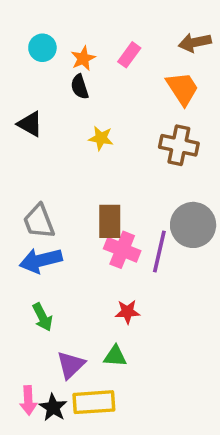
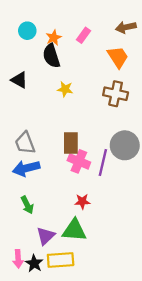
black semicircle: (80, 87) -> (51, 56), size x1.5
green triangle: (115, 356) -> (74, 230), size x1.6

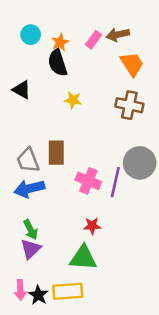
brown arrow: (126, 27) -> (118, 35), moved
brown rectangle: (71, 143) -> (56, 153), moved
purple triangle: (46, 236) -> (31, 249), moved

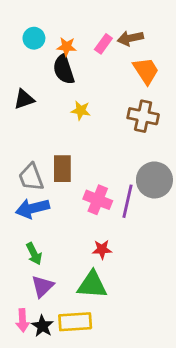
orange star: (60, 42) -> (67, 47), turned 30
black triangle: (22, 90) -> (24, 99), turned -48
purple triangle: (31, 249) -> (42, 286), moved

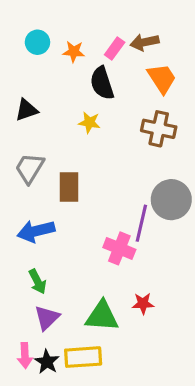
black semicircle: (64, 69) -> (102, 83), moved
gray trapezoid: (31, 177) -> (30, 168), moved, turned 52
pink cross: (98, 200) -> (119, 248), moved
red star: (102, 249) -> (143, 304), moved

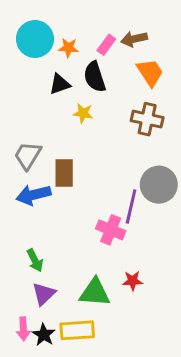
cyan circle: (37, 42) -> (35, 39), size x1.6
black triangle: (26, 110) -> (60, 84), moved
blue arrow: (36, 231) -> (34, 195), moved

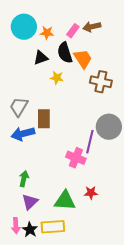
orange trapezoid: (150, 72) -> (83, 59), moved
green arrow: (35, 260) -> (24, 179), turned -140

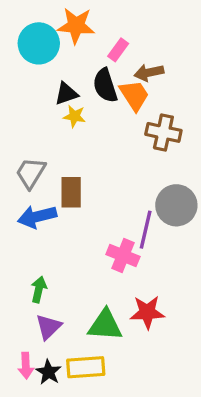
brown arrow: (92, 27) -> (149, 73), moved
orange star: (47, 33) -> (76, 26), moved, size x1.6
yellow star: (57, 78) -> (74, 116), moved
red star: (91, 193) -> (147, 312), size x1.5

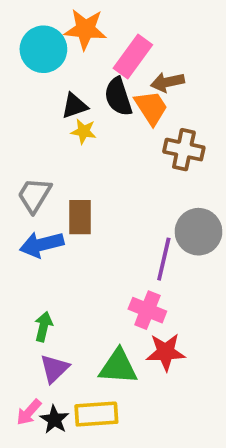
pink rectangle: (118, 50) -> (133, 57), size x1.6
pink cross: (123, 256) -> (147, 310), moved
pink arrow: (26, 366) -> (29, 412), turned 45

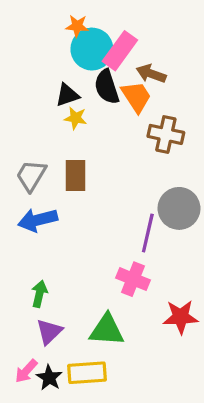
orange star: (85, 29) -> (77, 26), size x0.6
cyan circle: (43, 49) -> (92, 49), moved
brown arrow: (167, 82) -> (151, 74), turned 32
brown rectangle: (80, 217) -> (75, 176), moved
red star: (166, 352) -> (181, 317), moved

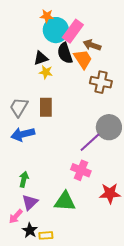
purple line: (148, 233) -> (90, 142), turned 35
pink arrow: (26, 371) -> (16, 216), moved
yellow rectangle: (87, 373) -> (46, 235), moved, size x0.6

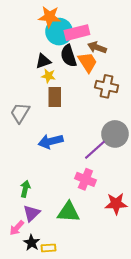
orange star: (47, 16) -> (50, 17), size x1.5
pink rectangle: (73, 31) -> (77, 33), turned 40
brown rectangle: (46, 107) -> (55, 97), moved
blue arrow: (23, 134) -> (51, 141), moved

